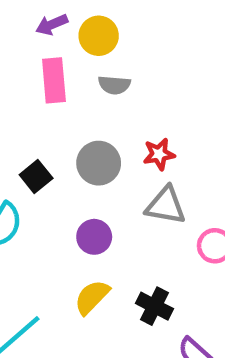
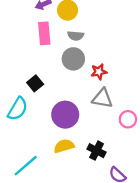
gray circle: (99, 163) -> (73, 59), moved
purple circle: (94, 237) -> (65, 115), size x1.5
yellow semicircle: (92, 297) -> (64, 146), turned 30

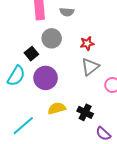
gray circle: (73, 59) -> (52, 38), moved
gray triangle: (102, 98) -> (90, 67), turned -48
purple circle: (65, 115) -> (46, 78), moved

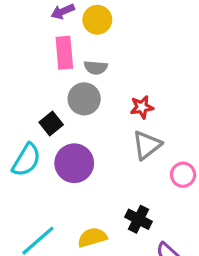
gray semicircle: (67, 12) -> (96, 68), moved
yellow semicircle: (57, 108) -> (92, 237), moved

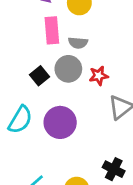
red star: (142, 107) -> (99, 76), moved
black square: (51, 124) -> (39, 76), moved

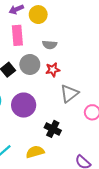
gray semicircle: (78, 43) -> (50, 45), moved
black cross: (114, 169) -> (53, 129), moved

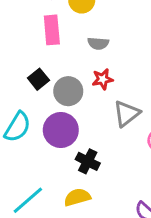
gray circle: (30, 64) -> (68, 91), moved
black cross: (53, 129) -> (88, 161), moved

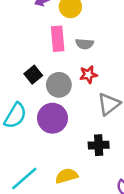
pink rectangle: (52, 30) -> (58, 39), moved
black cross: (88, 161) -> (99, 145), moved, turned -30

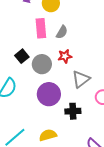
gray semicircle: (85, 44) -> (62, 32), turned -64
purple circle: (52, 118) -> (49, 94), moved

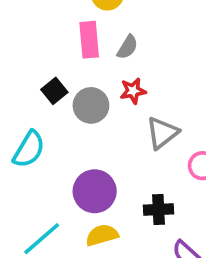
purple circle: (49, 94) -> (95, 191), moved
black cross: (73, 111) -> (159, 210), moved

